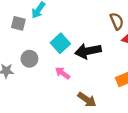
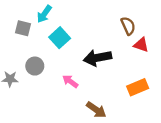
cyan square: (60, 43) -> (60, 38), moved

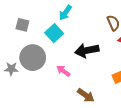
cyan arrow: (44, 14) -> (65, 13), moved
gray circle: (35, 66) -> (33, 58), size x1.6

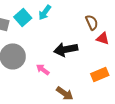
cyan square: (54, 33) -> (23, 17), moved

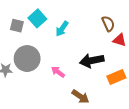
cyan arrow: (45, 12) -> (62, 29), moved
black arrow: (66, 49) -> (92, 61), moved

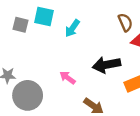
cyan square: (37, 18) -> (44, 16), turned -36
gray circle: (27, 59) -> (28, 95), moved

